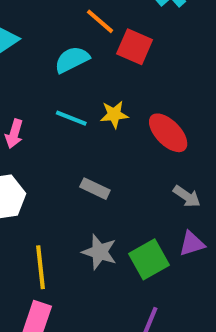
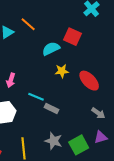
orange line: (100, 21) -> (28, 24), moved
cyan semicircle: (72, 60) -> (51, 49), moved
cyan line: (71, 118) -> (36, 97), moved

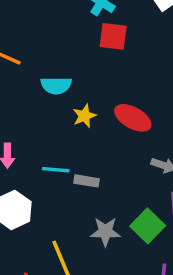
red square: (73, 37) -> (113, 36), moved
cyan semicircle: (51, 49) -> (56, 85), turned -138

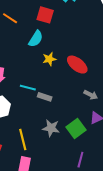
red square: (113, 36) -> (45, 15), moved
cyan semicircle: (56, 85) -> (36, 39), turned -66

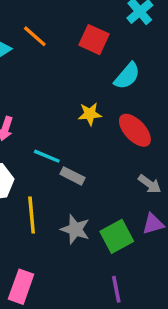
cyan semicircle: (36, 39) -> (127, 76), moved
yellow line: (23, 140) -> (32, 215), moved
purple line: (80, 160) -> (116, 289), turned -35

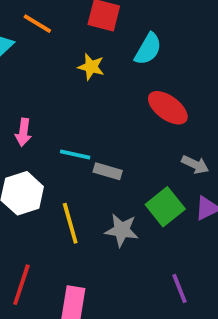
yellow star: (90, 114) -> (91, 67), moved, turned 30
green square: (117, 236) -> (165, 207), moved

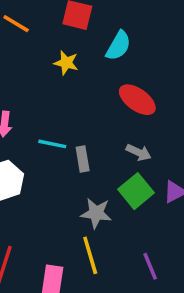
gray arrow: (195, 165) -> (139, 152), moved
gray rectangle: (108, 171) -> (83, 159), turned 65
yellow line: (70, 223) -> (90, 255), moved

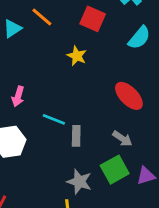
cyan semicircle: (118, 46) -> (139, 38), moved

